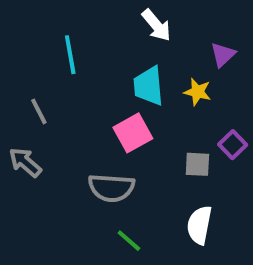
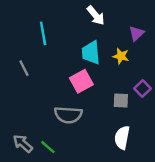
gray arrow: (25, 162) -> (23, 144), moved
green line: (129, 241) -> (48, 147), moved

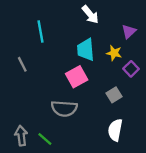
purple square: (142, 88) -> (131, 69), moved
gray square: (121, 100) -> (114, 95), turned -35
gray arrow: (23, 144) -> (21, 136), turned 42

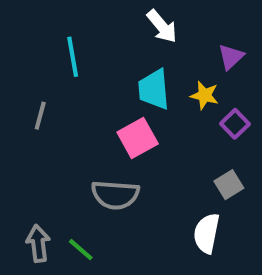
gray line: (22, 64) -> (40, 116), turned 42
gray square: (114, 95) -> (229, 185), moved

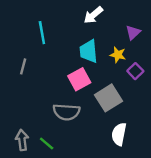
white arrow: (162, 26) -> (93, 15), turned 90
gray square: (229, 185) -> (108, 98), moved, size x1.6

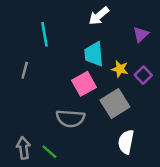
yellow star: (118, 55) -> (120, 69), moved

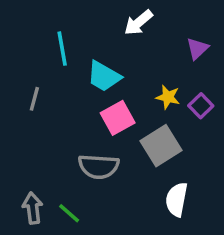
cyan trapezoid: (94, 54) -> (104, 76), moved, turned -55

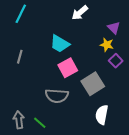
cyan line: (62, 49) -> (21, 14), moved, turned 36
purple triangle: (197, 49) -> (114, 28), turned -32
yellow star: (168, 97) -> (107, 45), moved

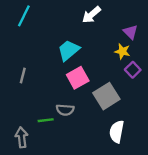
cyan trapezoid: (60, 44) -> (69, 50), turned 110
gray line: (20, 57) -> (23, 75), moved
gray semicircle: (57, 96) -> (65, 110), size x0.7
green line: (40, 123) -> (46, 120), moved, turned -48

